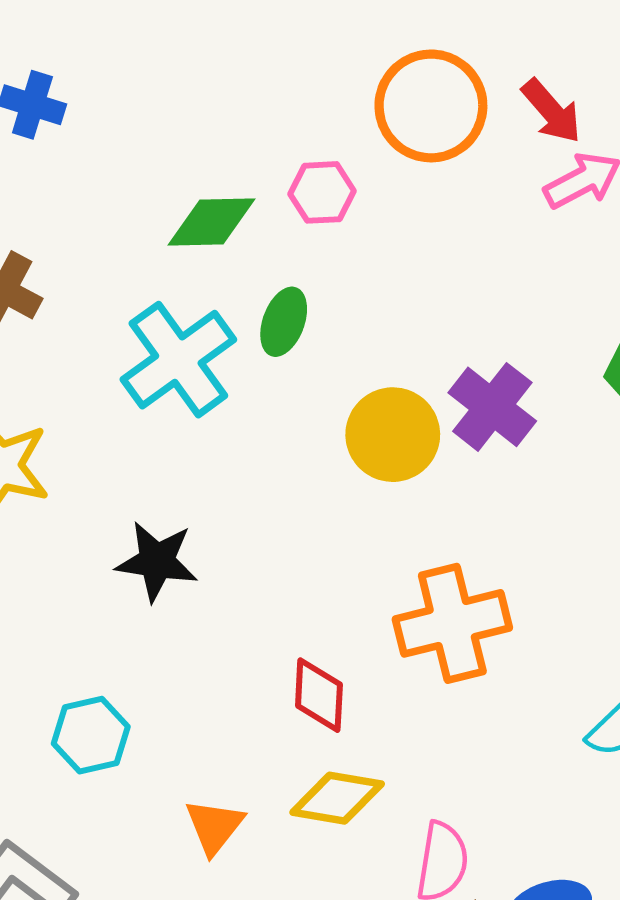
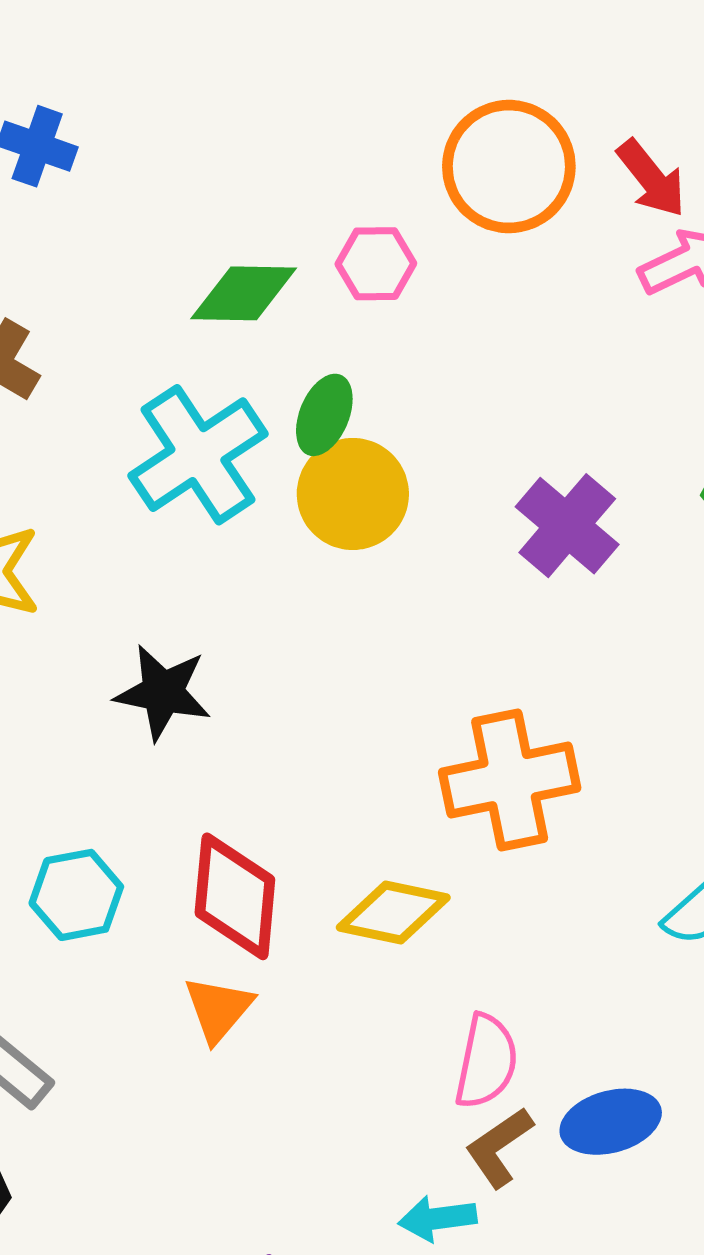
yellow circle: (393, 435) -> (353, 494), moved
red diamond: (319, 695) -> (235, 896), moved, size x1.4
yellow diamond: (337, 798) -> (393, 913), moved

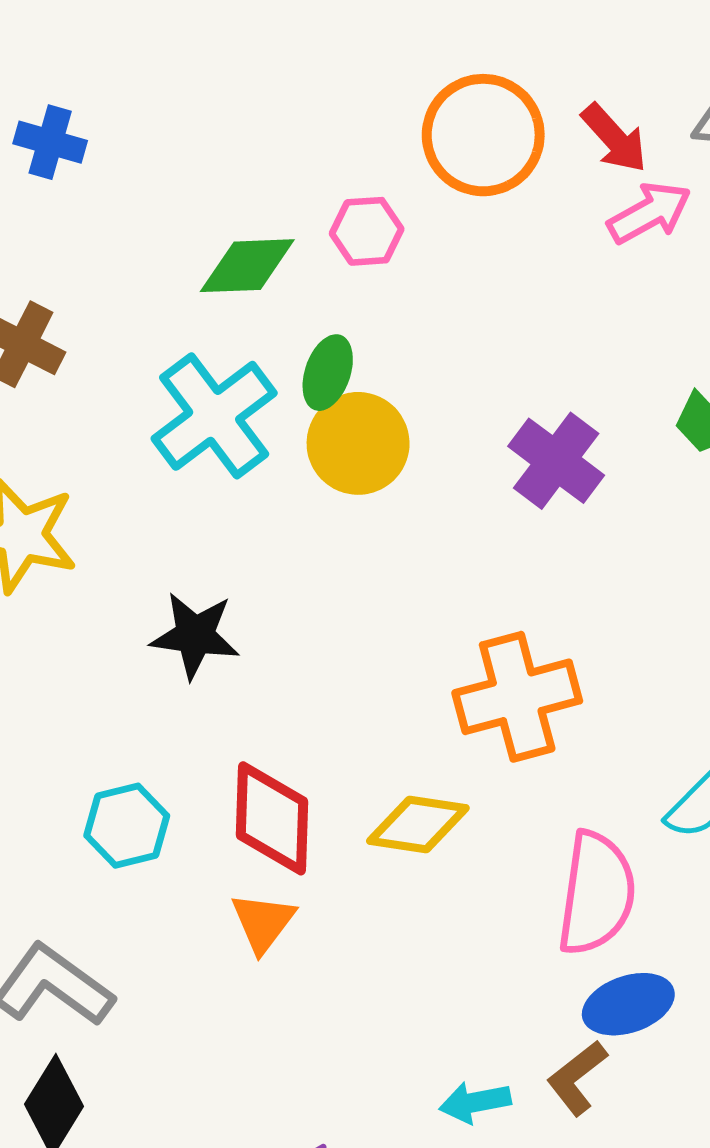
pink semicircle: (486, 1061) -> (596, 893), moved, size x1.4
brown L-shape: (499, 1147) -> (577, 1078), moved

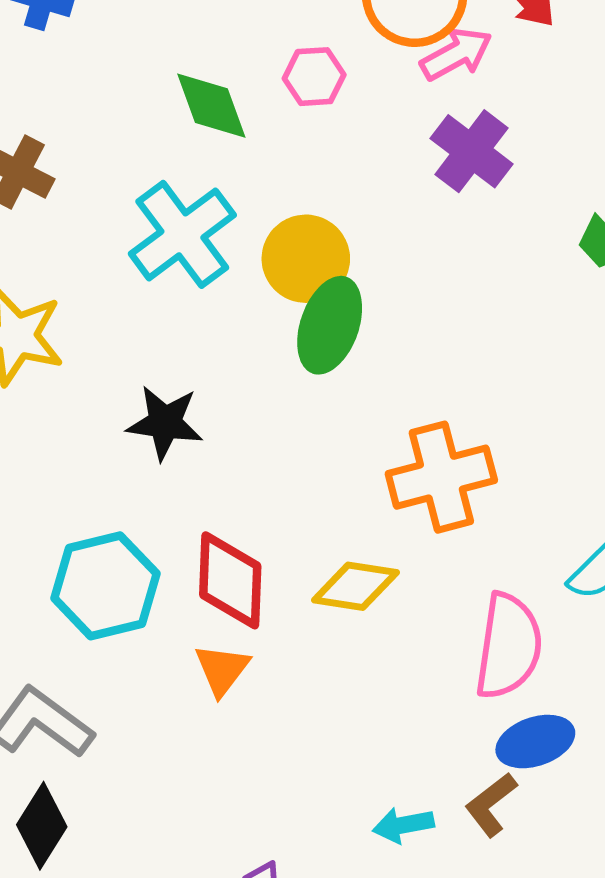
pink arrow: (649, 213) -> (456, 54), moved
green diamond: (247, 266) -> (211, 106), turned 72
green ellipse: (328, 373) -> (330, 325), moved, size x1.5
purple cross: (556, 461) -> (472, 151), moved
cyan hexagon: (127, 826) -> (105, 586), size x1.5

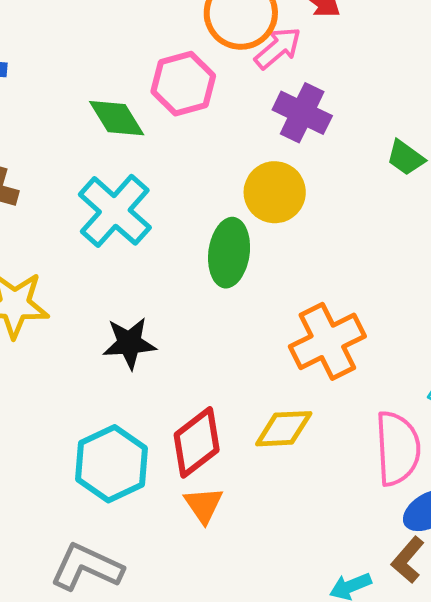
pink hexagon: (314, 77) -> (183, 84), size x1.5
yellow circle: (306, 259) -> (275, 192), moved
red diamond: (230, 580) -> (197, 442), turned 62

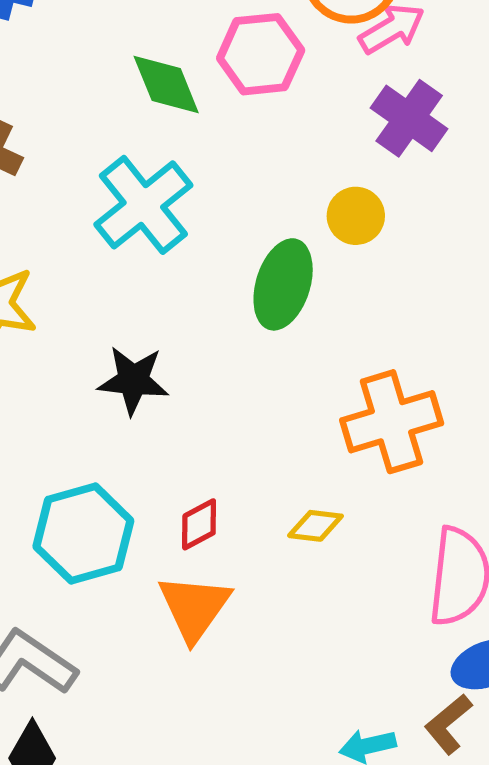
yellow circle: (275, 192) -> (356, 216), size x0.7
yellow diamond: (284, 429) -> (315, 526), size x0.7
red diamond: (197, 442) -> (199, 524), size x0.6
orange triangle: (204, 505) -> (194, 607), size x1.4

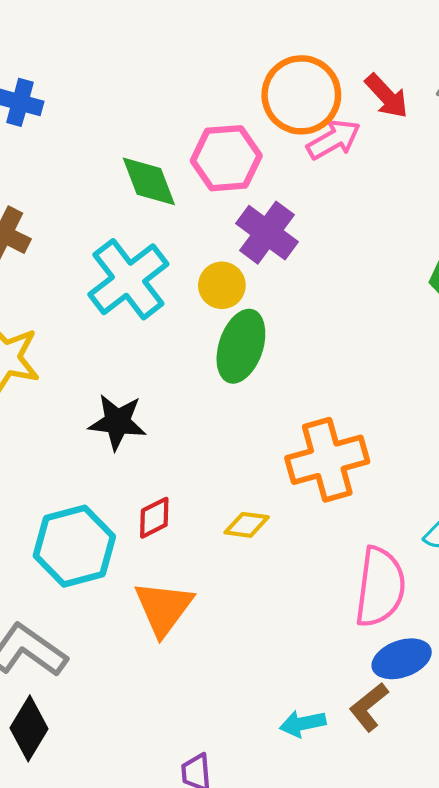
purple cross: (409, 118) -> (267, 233), moved
yellow circle: (356, 216) -> (222, 285), moved
red diamond: (199, 524) -> (154, 518), moved
yellow diamond: (315, 526) -> (247, 525), moved

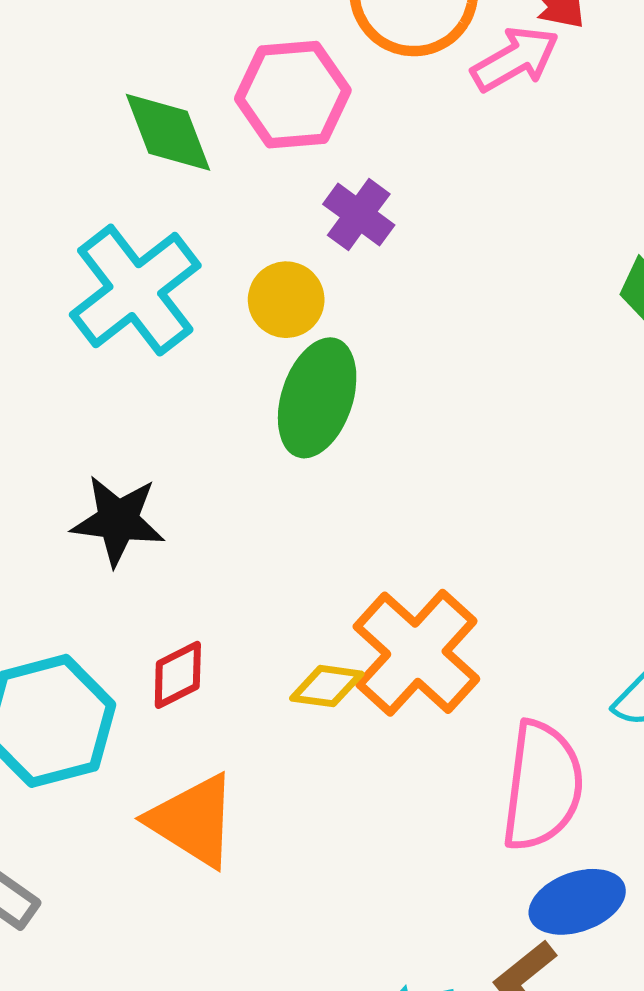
pink arrow: (334, 139) -> (515, 59), moved
purple cross: (267, 233) -> (359, 215), size x0.7
orange cross: (327, 460) -> (416, 653), moved, turned -32
orange triangle: (164, 608) -> (193, 821), turned -34

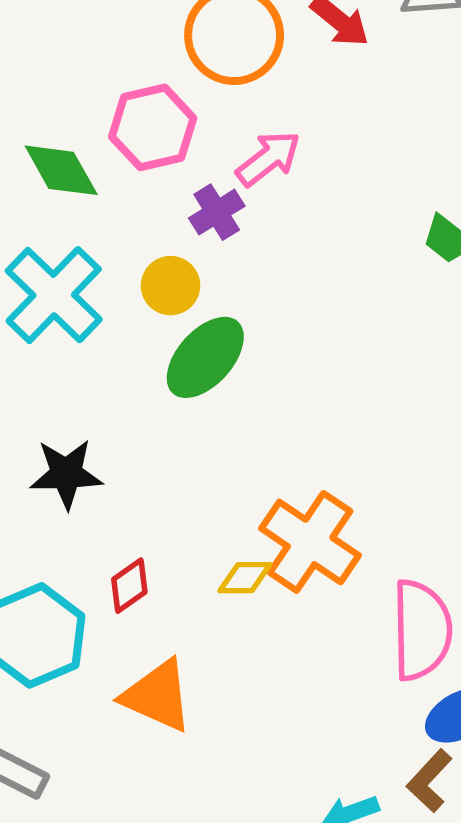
pink arrow: (515, 59) -> (268, 159), moved
purple cross: (359, 215) -> (217, 212), turned 30
green ellipse: (317, 398) -> (205, 357), turned 32

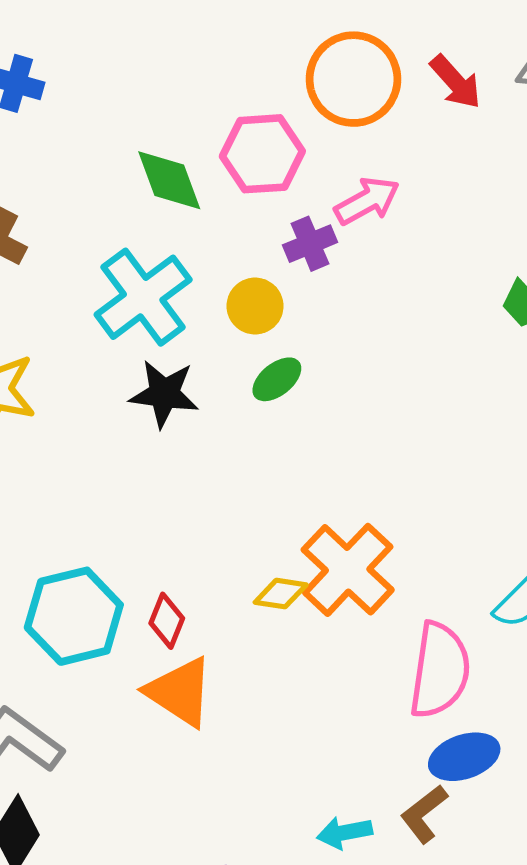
green ellipse: (205, 357) -> (277, 379), size x0.6
black star: (66, 474) -> (164, 394), moved
red diamond: (129, 586) -> (167, 621), moved, turned -42

